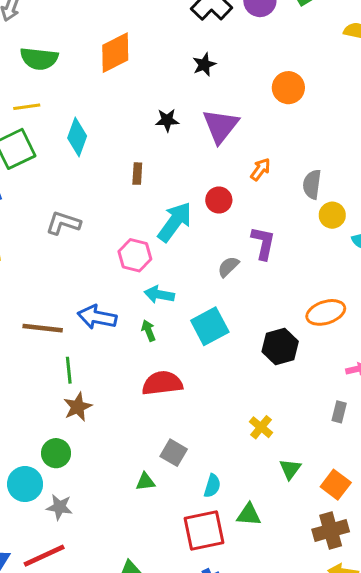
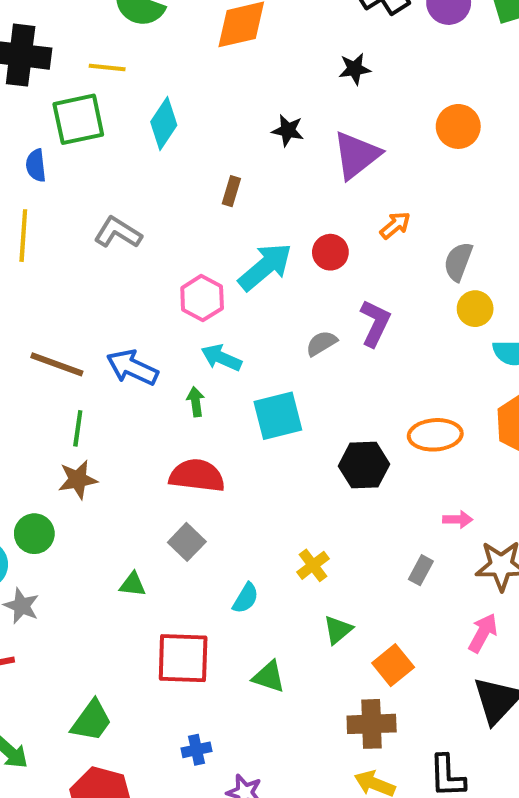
gray square: (174, 453) -> (187, 542), moved
green triangle: (145, 482) -> (133, 584), moved
cyan semicircle: (212, 486) -> (246, 598), moved
red square: (204, 531) -> (183, 658), moved

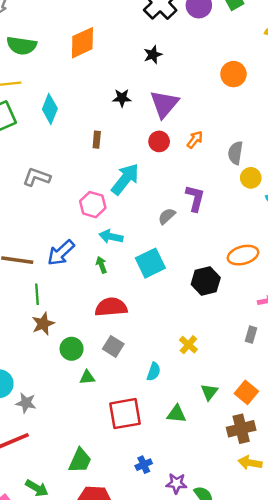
orange circle: (458, 126) -> (233, 74), moved
red circle: (330, 252) -> (159, 141), moved
blue arrow: (132, 367) -> (61, 253), turned -56
green circle: (34, 534) -> (72, 349), moved
green triangle: (338, 630) -> (209, 392), moved

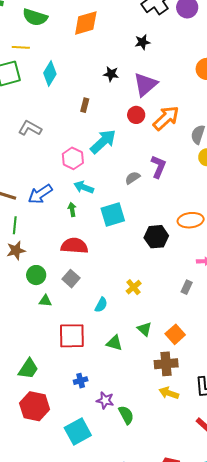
orange arrow: (195, 140) -> (166, 118), size x1.8
green triangle: (209, 392) -> (144, 329), turned -35

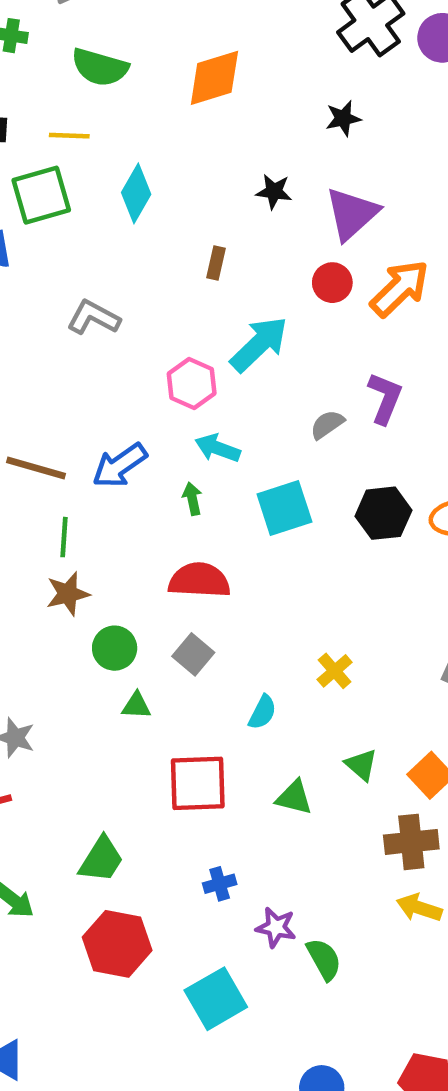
black hexagon: (156, 237) -> (383, 513), moved

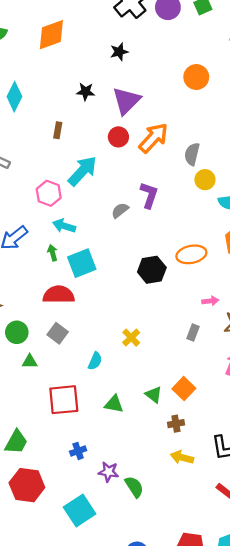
cyan square: (284, 508) -> (82, 263), moved
black hexagon: (383, 513) -> (152, 270), moved
green triangle: (361, 765) -> (154, 395), moved
brown cross: (411, 842) -> (176, 424), size x0.6

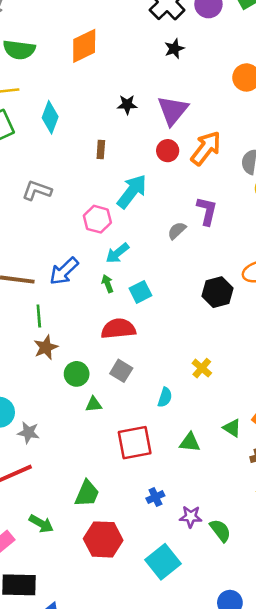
black star: (119, 52) -> (174, 49), moved
cyan arrow: (64, 226) -> (117, 253), turned -50
cyan square: (82, 263) -> (140, 292), size x0.7

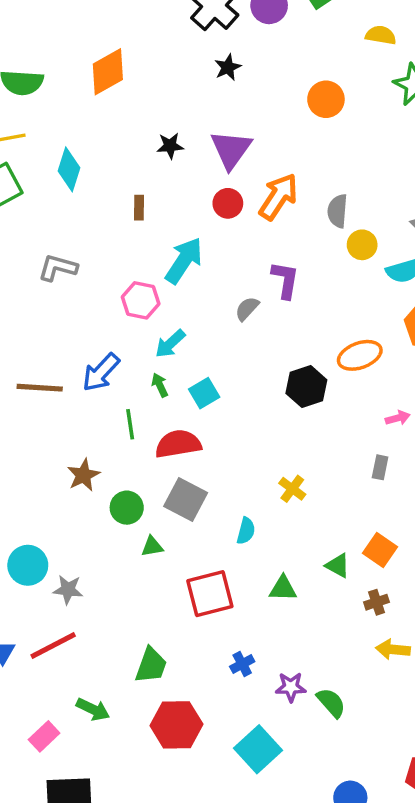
green line: (39, 316) -> (130, 424), moved
gray square: (121, 371) -> (186, 500), size x1.4

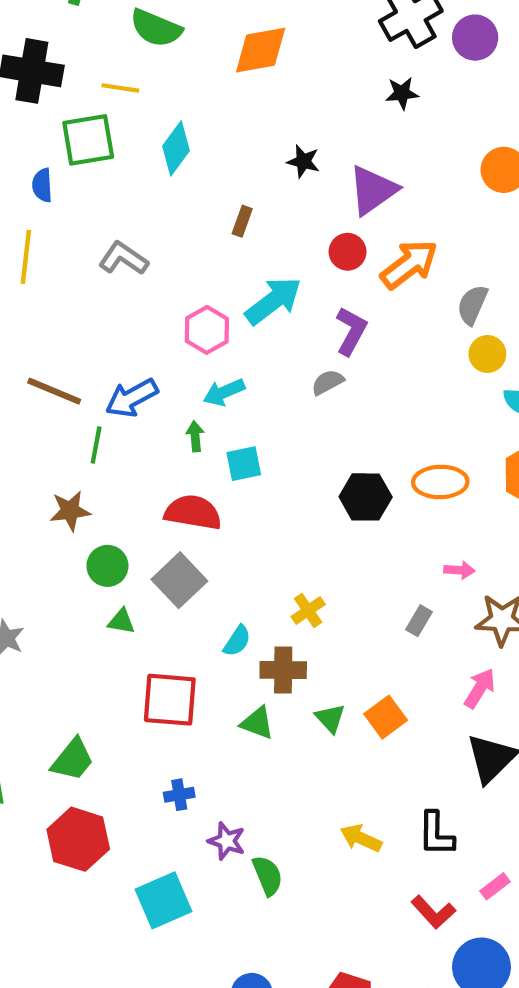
purple L-shape: (285, 280) -> (351, 331), moved
green line: (130, 424) -> (96, 445), moved
brown cross: (377, 602) -> (283, 670), moved, size x1.5

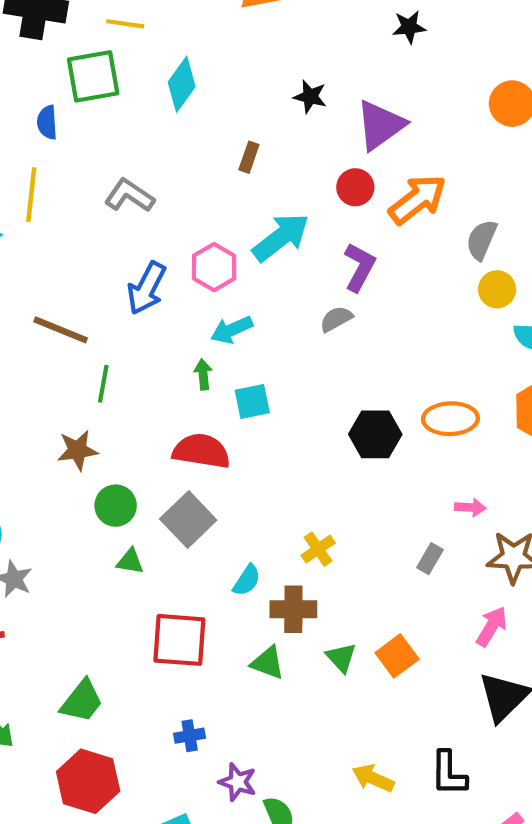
blue arrow: (132, 398) -> (147, 288), moved, turned -34

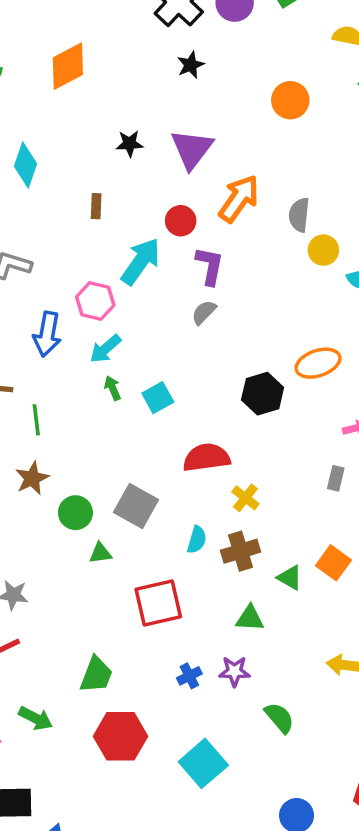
red circle: (355, 187) -> (181, 221), moved
cyan arrow: (232, 330) -> (105, 349), moved
red semicircle: (201, 451) -> (206, 458), moved
green triangle: (268, 663) -> (250, 618), moved
purple star: (238, 782) -> (234, 671), moved

